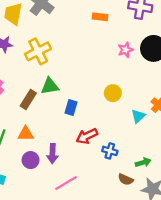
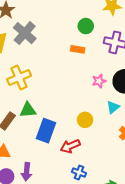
blue rectangle: (71, 108) -> (46, 131), size x1.6
cyan triangle: (138, 116) -> (113, 107), moved
red arrow: (87, 136) -> (70, 146), moved

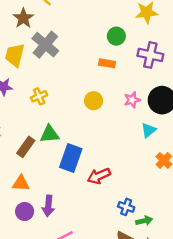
yellow cross: (19, 78) -> (39, 96), size x0.6
yellow circle: (85, 120) -> (94, 101), moved
blue cross: (79, 172) -> (126, 207), moved

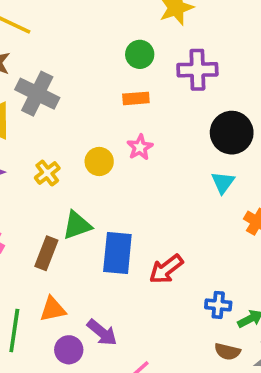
pink star: (132, 100) -> (140, 147), moved
yellow circle: (94, 101) -> (99, 161), moved
purple arrow: (48, 206) -> (102, 333), turned -42

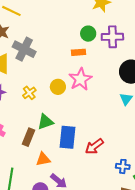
green circle: (140, 54) -> (88, 34), moved
pink star: (140, 147) -> (80, 79), size x1.6
orange triangle: (53, 309) -> (43, 159), moved

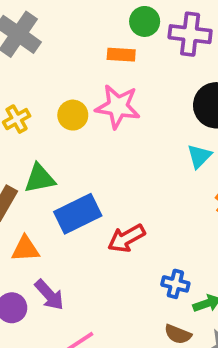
pink star: (80, 79) -> (118, 106), turned 30
blue rectangle: (68, 137) -> (78, 214), turned 50

